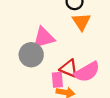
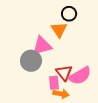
orange triangle: (81, 22) -> (59, 30), moved
red triangle: (69, 68) -> (64, 73), turned 30

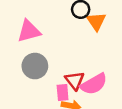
orange triangle: (59, 30) -> (96, 21), moved
pink triangle: (42, 46) -> (29, 31), moved

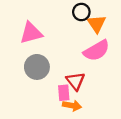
pink semicircle: (94, 84) -> (97, 51), moved

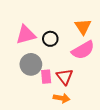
black circle: (81, 12) -> (50, 39), moved
pink rectangle: (64, 93) -> (46, 77), moved

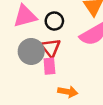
red triangle: (65, 77) -> (51, 48), moved

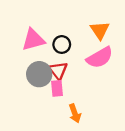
orange arrow: (68, 92) -> (75, 113), turned 60

